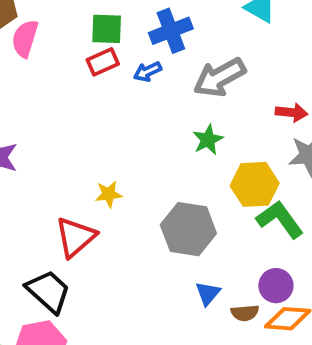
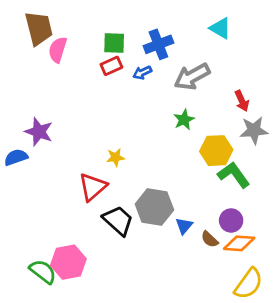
red arrow: (292, 112) -> (242, 101), turned 60
gray hexagon: (188, 229) -> (154, 207), moved
black trapezoid: (48, 291) -> (118, 220), moved
brown semicircle: (245, 313) -> (210, 239), turned 48

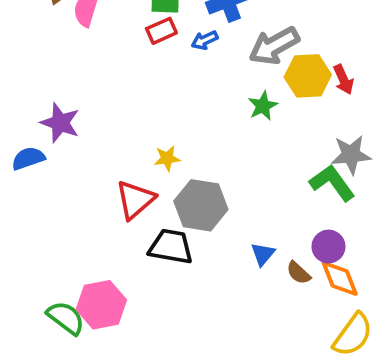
gray star: (254, 130) -> (351, 155), moved
yellow hexagon: (216, 151) -> (308, 76), moved
gray hexagon: (154, 207) -> (201, 205), moved
black trapezoid: (118, 220) -> (171, 247), turned -32
orange diamond: (239, 243) -> (340, 278), turned 64

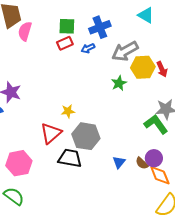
brown semicircle: (298, 273) -> (142, 163), moved
pink hexagon: (101, 305) -> (19, 163), moved

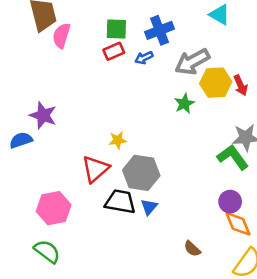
blue triangle: (119, 162) -> (149, 207), moved
brown semicircle: (142, 163) -> (192, 249), moved

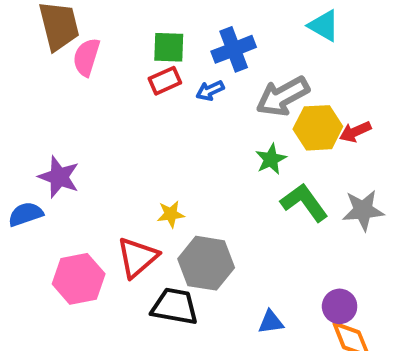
red arrow: (241, 85) -> (355, 132), turned 90
green L-shape: (233, 157) -> (304, 202), moved
blue triangle: (149, 207) -> (271, 322), moved, turned 42
pink hexagon: (54, 208) -> (79, 279), moved

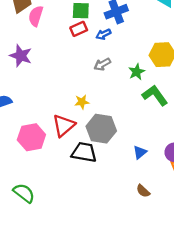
gray arrow: (283, 96) -> (102, 64), moved, size x0.6
purple star: (59, 177) -> (21, 56), moved
blue triangle: (271, 322) -> (140, 152), moved, turned -32

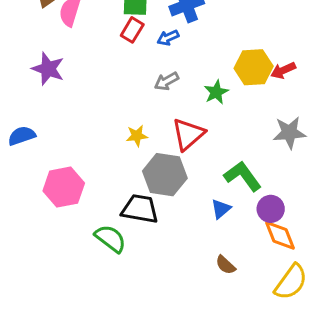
red rectangle: (79, 29) -> (132, 30), turned -35
green L-shape: (155, 95) -> (243, 176), moved
red triangle: (64, 125) -> (188, 134), moved
green semicircle: (24, 193) -> (110, 238), moved

